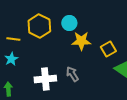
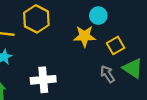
cyan circle: (69, 23) -> (98, 16), moved
gray arrow: (72, 74) -> (107, 74), moved

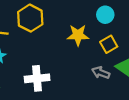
cyan circle: (98, 16) -> (105, 15), moved
gray arrow: (107, 74) -> (101, 73), turned -36

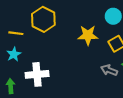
white cross: (37, 78) -> (37, 74), moved

